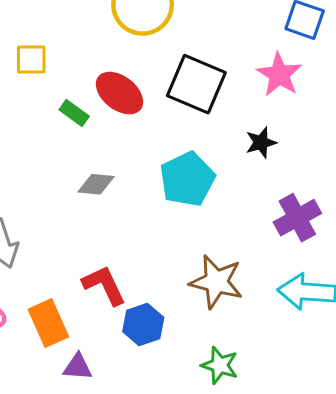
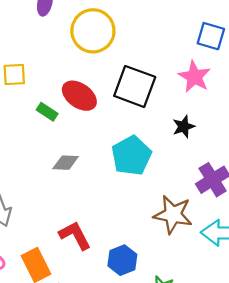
brown star: (216, 282) -> (173, 215), moved
blue hexagon: (143, 325) -> (122, 260), moved

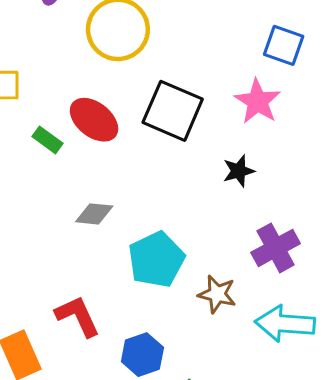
cyan pentagon: (132, 156) -> (156, 260), moved
gray diamond: (66, 163) -> (94, 214), moved
brown star: (173, 215) -> (217, 294), size x0.7

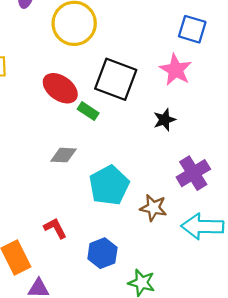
green rectangle: (47, 140) -> (88, 111), moved
red L-shape: (78, 316) -> (55, 228), size x0.7

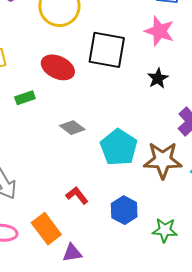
green rectangle: (88, 111) -> (25, 98), moved, turned -42
gray diamond: (64, 155) -> (72, 128), turned 45
brown star: (153, 208) -> (163, 160), size x1.5

